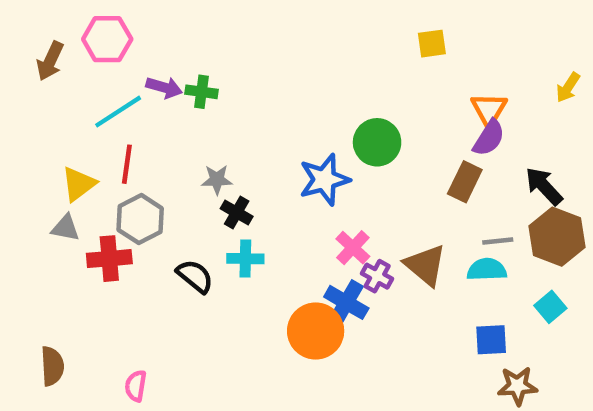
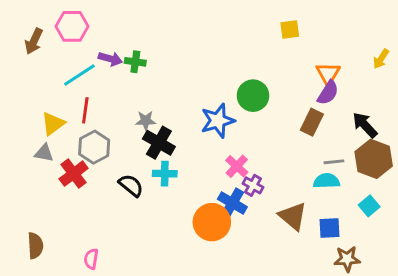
black cross: (237, 213) -> (159, 143), size x1.5
red cross: (109, 259) -> (74, 174), turned -32
brown triangle: (425, 265) -> (293, 216), moved

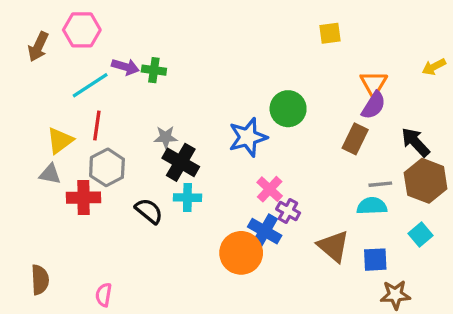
yellow arrow: (381, 59) -> (434, 67), turned 30
red cross: (74, 174) -> (83, 198), turned 36

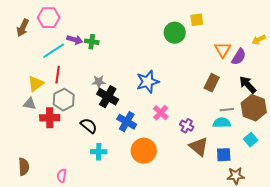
purple semicircle: (374, 105) -> (239, 57), moved
green circle: (288, 109) -> (175, 33), moved
cyan cross: (187, 198) -> (99, 152), moved
purple cross: (288, 211) -> (187, 126), moved
blue cross: (265, 231) -> (127, 122), moved

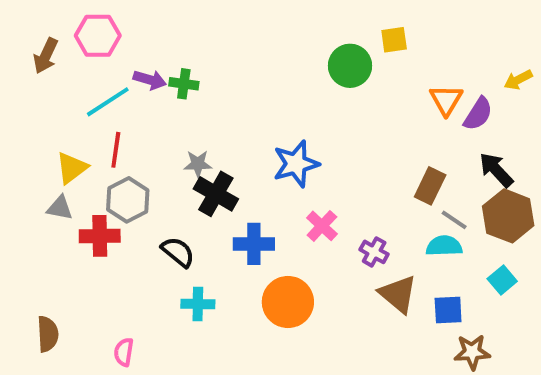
brown rectangle: (212, 83) -> (430, 186), moved
gray line: (227, 110) -> (454, 220), turned 40
blue cross: (127, 122) -> (254, 244), turned -30

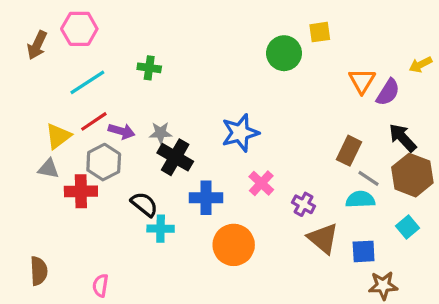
purple arrow: (150, 80) -> (122, 131), moved
red line: (116, 150) -> (94, 121), turned 48
cyan cross: (198, 304) -> (161, 229), moved

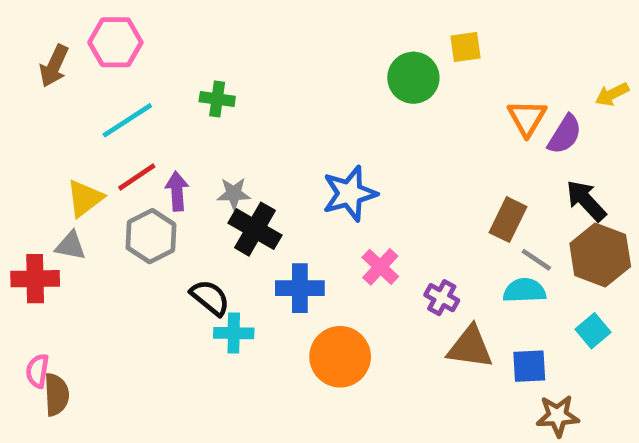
purple arrow: (122, 131) -> (177, 191), turned -110
red cross: (81, 191) -> (35, 279), moved
brown triangle: (323, 238) -> (470, 347), turned -32
pink semicircle: (100, 286) -> (37, 371), moved

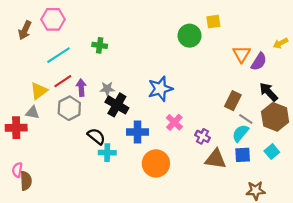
cyan semicircle: (525, 291) -> (240, 133), turned -48
blue square: (529, 366) -> (243, 155), moved

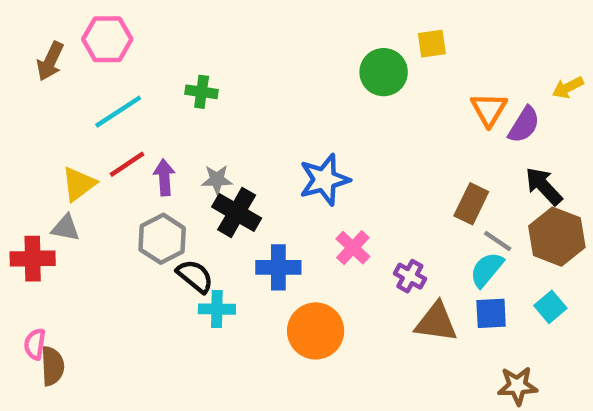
gray hexagon: (69, 108) -> (162, 239), moved

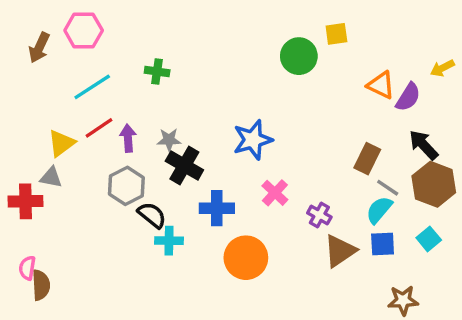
orange triangle: (489, 109) -> (381, 85), turned -36
brown triangle: (436, 322) -> (340, 251), turned -42

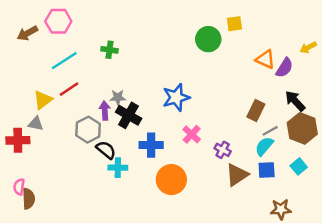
brown arrow: (39, 48) -> (27, 33), turned 36
purple arrow: (128, 138) -> (105, 111), moved
gray line: (388, 188) -> (270, 131), turned -63

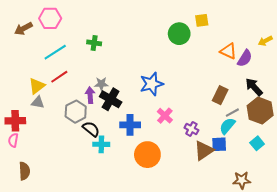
gray triangle: (36, 124) -> (38, 102), moved
blue square: (267, 170) -> (219, 144), moved
pink semicircle: (19, 187) -> (13, 140), moved

